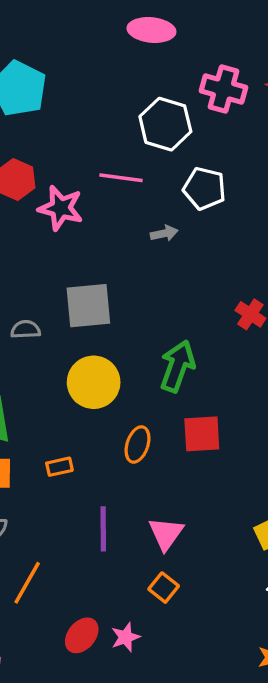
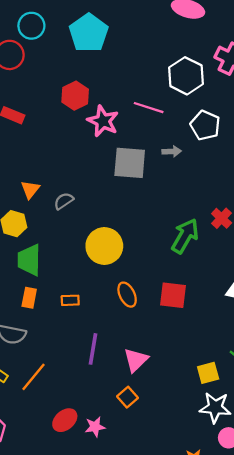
gray square: (88, 306) -> (130, 163), moved
gray semicircle: (26, 329) -> (64, 201), turned -42
green arrow: (177, 366) -> (185, 236), moved
orange ellipse: (138, 444) -> (127, 295), turned -55

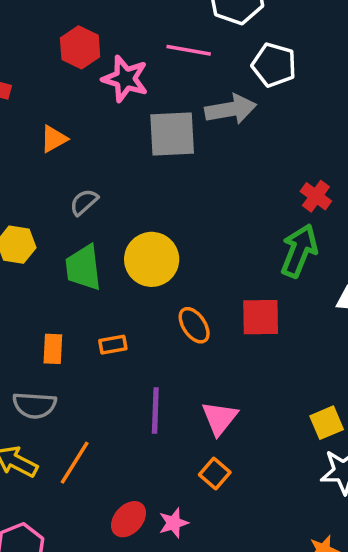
gray arrow: (172, 151) -> (231, 109), size x1.8
orange triangle: (30, 189) -> (54, 139), moved, turned 30
green arrow: (185, 236) -> (299, 251), moved
green trapezoid: (29, 260) -> (83, 268), moved

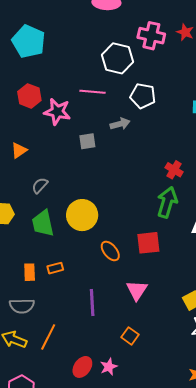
gray arrow: (231, 109) -> (120, 124), size x0.7
gray square: (172, 134) -> (87, 141), size x0.6
orange rectangle: (113, 345) -> (55, 268), moved
pink triangle: (220, 418) -> (137, 290), moved

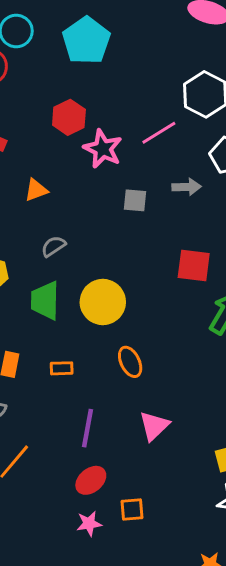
pink line: (93, 92) -> (159, 133), turned -50
red square: (148, 243) -> (194, 265), moved
orange rectangle: (55, 268) -> (62, 368), moved
orange square: (130, 336) -> (132, 509), moved, turned 36
red ellipse: (82, 367) -> (91, 480), moved

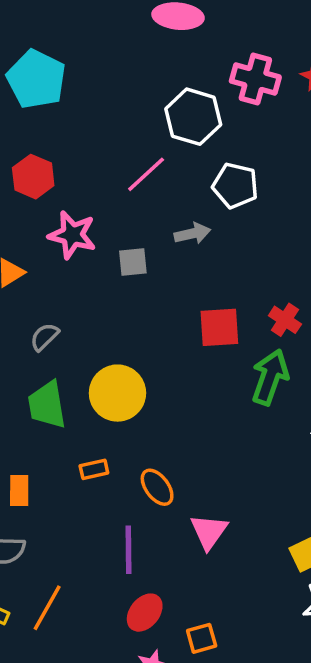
pink star: (103, 149) -> (72, 235), moved
orange ellipse: (130, 362) -> (157, 487), moved
orange rectangle: (62, 368) -> (94, 469), moved

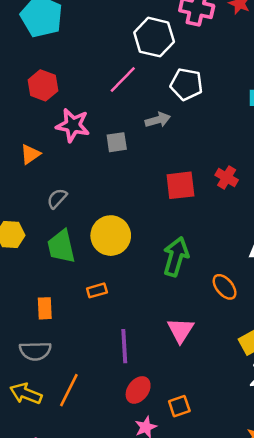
green arrow: (270, 377) -> (176, 257), moved
orange ellipse: (157, 487) -> (225, 287), moved

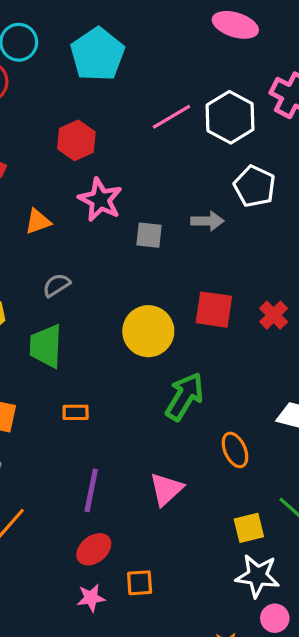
pink line: (123, 80) -> (171, 117), moved
yellow circle: (111, 236) -> (148, 331), moved

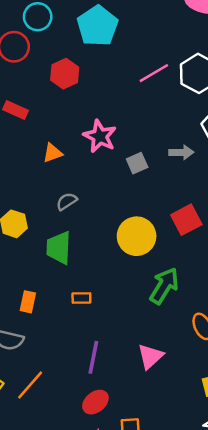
red hexagon: (76, 140) -> (65, 74), moved
gray square: (149, 235) -> (137, 163), turned -30
red square: (214, 310) -> (186, 220), turned -36

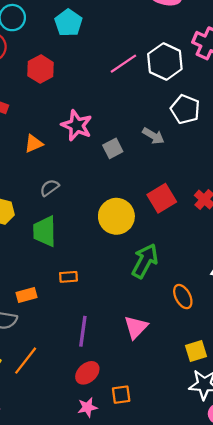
cyan pentagon: (98, 26) -> (68, 23), size x0.7
gray arrow: (181, 152) -> (153, 136), turned 35
orange rectangle: (28, 302) -> (27, 295), moved, turned 66

